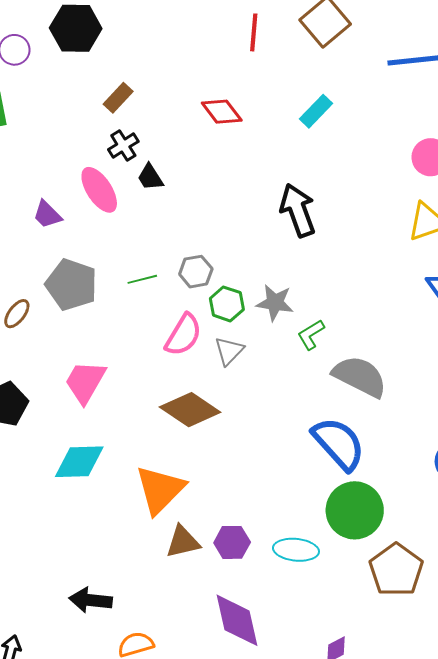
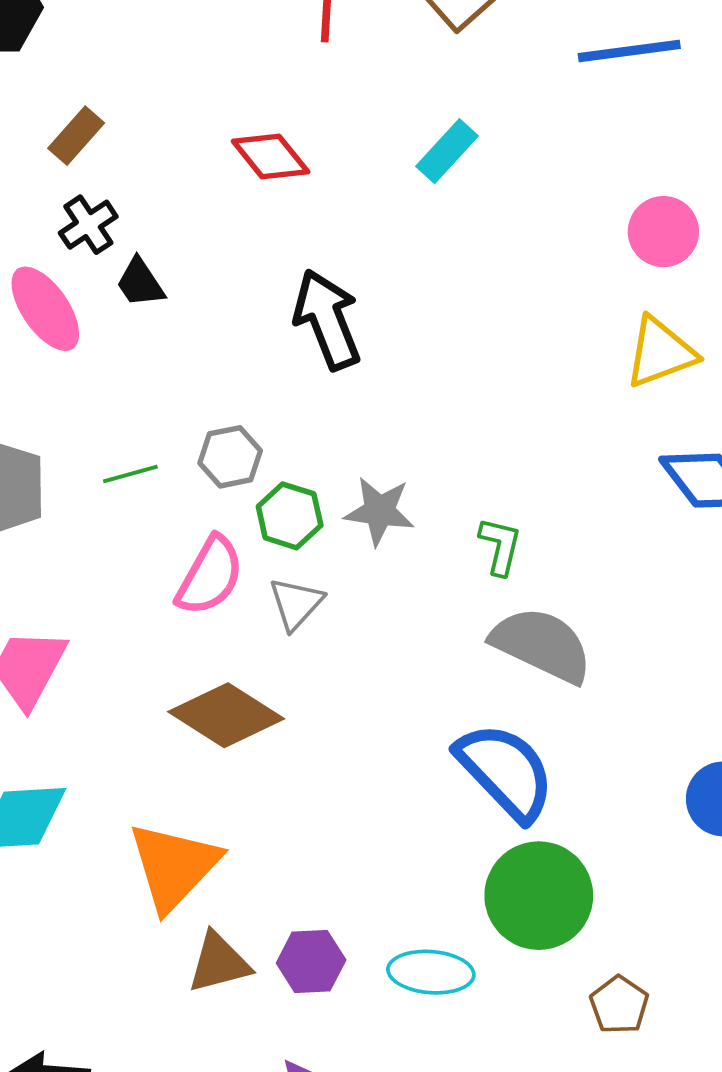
black arrow: (298, 210) -> (327, 319), moved
green L-shape: (311, 335) -> (500, 546), moved, turned 136
brown pentagon: (396, 570) -> (619, 1005), size x0.6

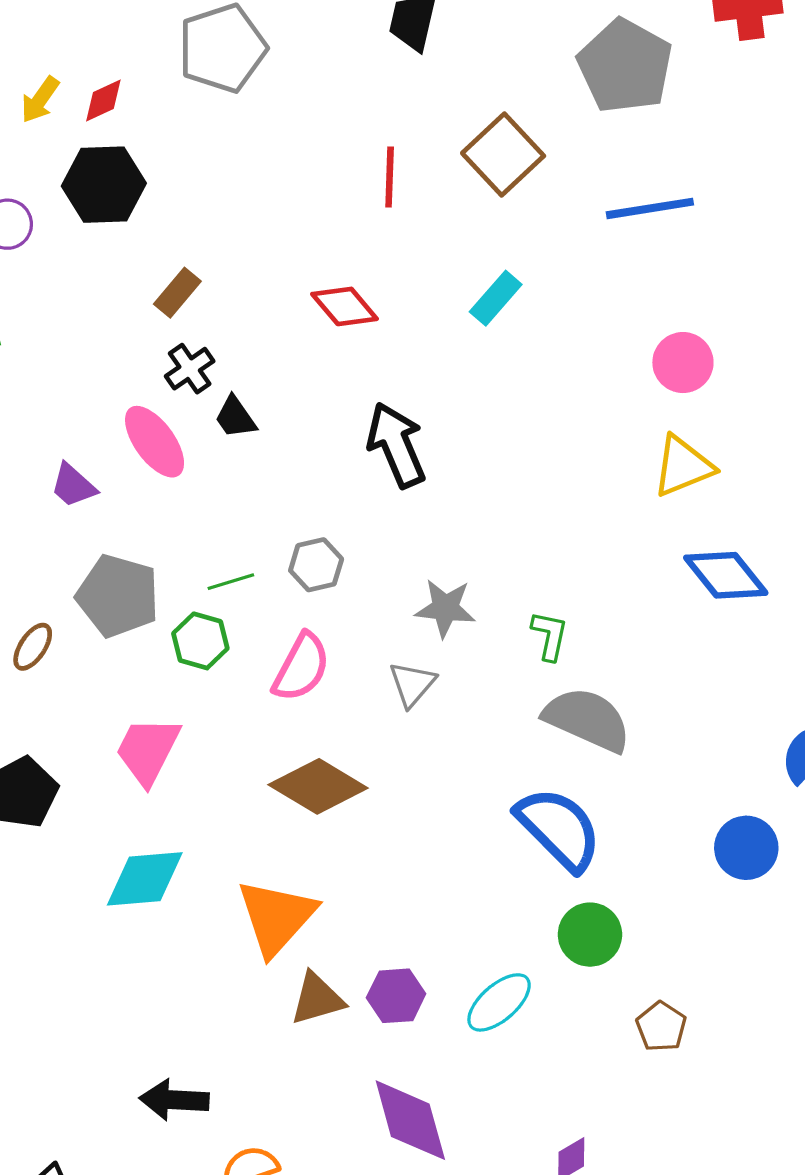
green hexagon: (290, 516) -> (200, 641), moved
gray triangle: (296, 604) -> (412, 684), moved
green circle: (539, 896) -> (590, 935), size x0.7
cyan ellipse: (431, 972) -> (499, 1002), turned -44

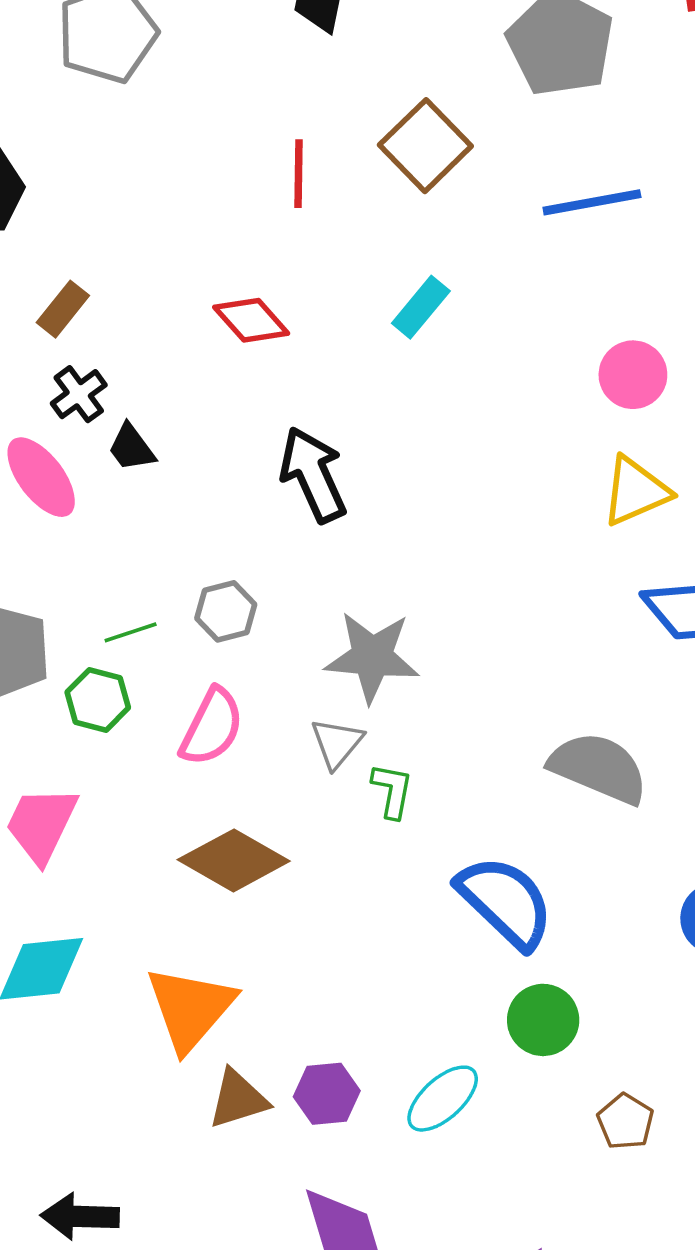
gray star: (445, 608) -> (372, 657), size x1.4
green L-shape: (550, 636) -> (392, 791), moved
gray semicircle: (587, 719) -> (599, 768), moved

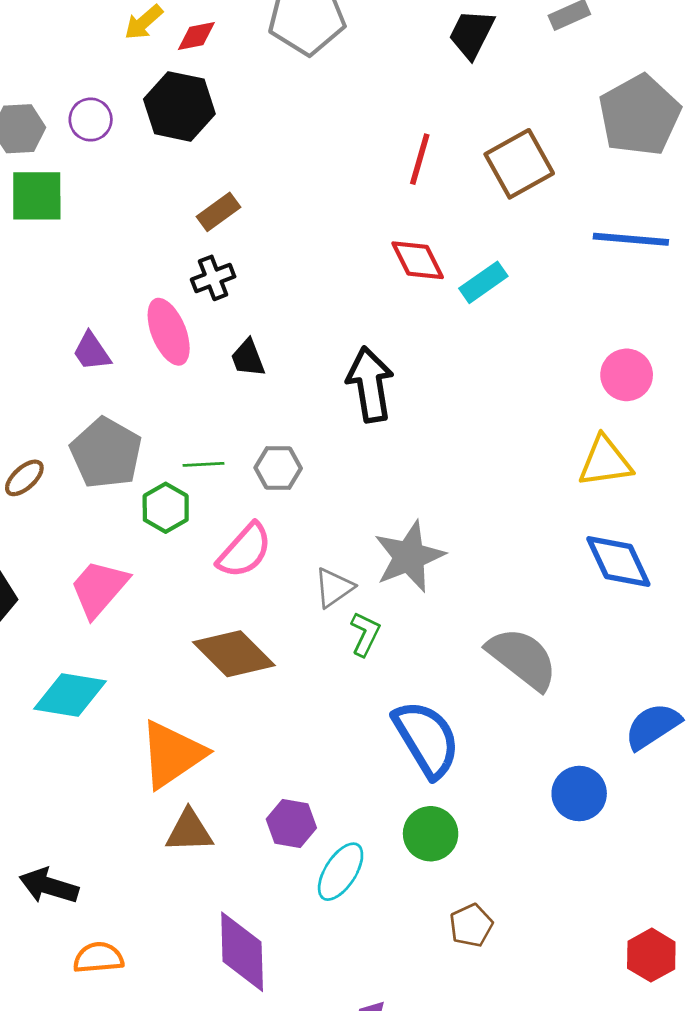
red diamond: (251, 320) -> (418, 260), moved
black trapezoid: (131, 448) -> (248, 358), moved
gray star: (372, 657) -> (409, 557), moved, turned 30
purple hexagon: (327, 1094) -> (291, 823), moved
cyan ellipse: (443, 1099) -> (341, 872), turned -30

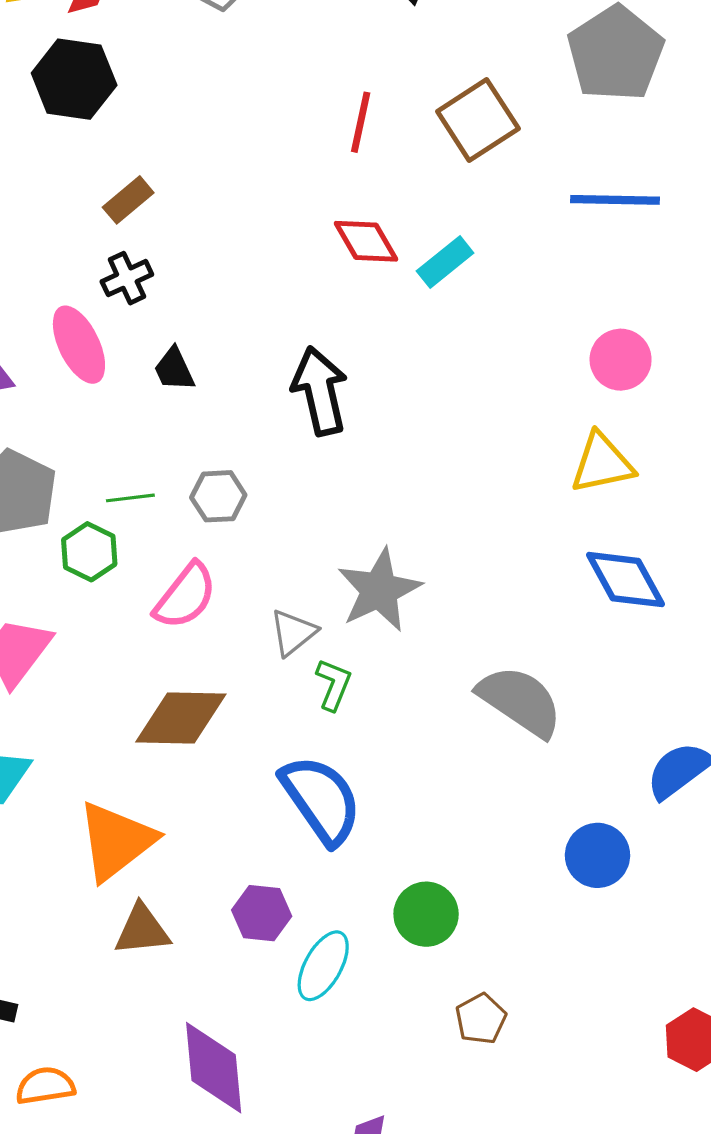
brown diamond: (234, 654) -> (181, 718), turned -40
blue semicircle: (426, 739) -> (321, 800), moved

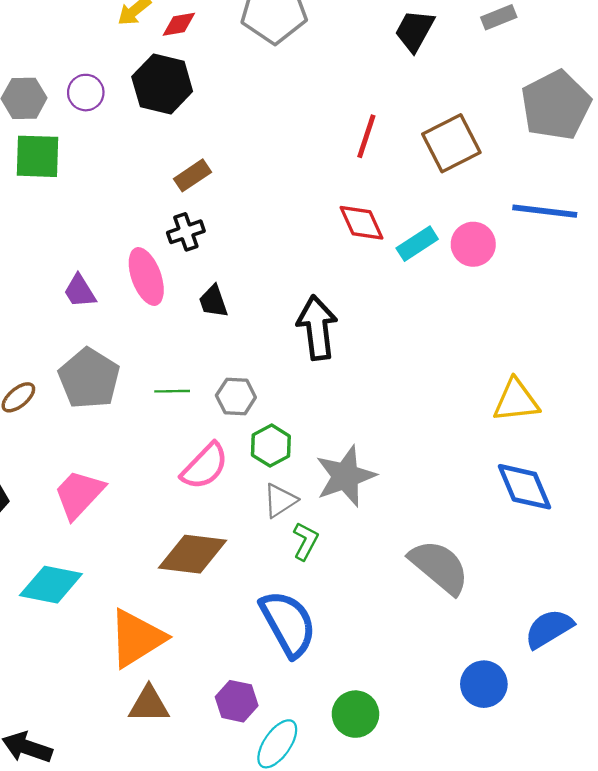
pink circle: (621, 360) -> (473, 244), moved
green hexagon: (89, 552) -> (271, 446), moved

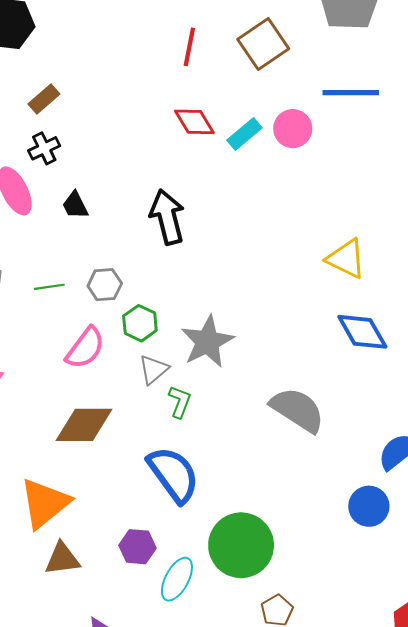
yellow triangle: (516, 401) -> (346, 259), turned 39
blue circle: (484, 684) -> (369, 506), moved
green circle: (355, 714) -> (241, 545), size x1.6

